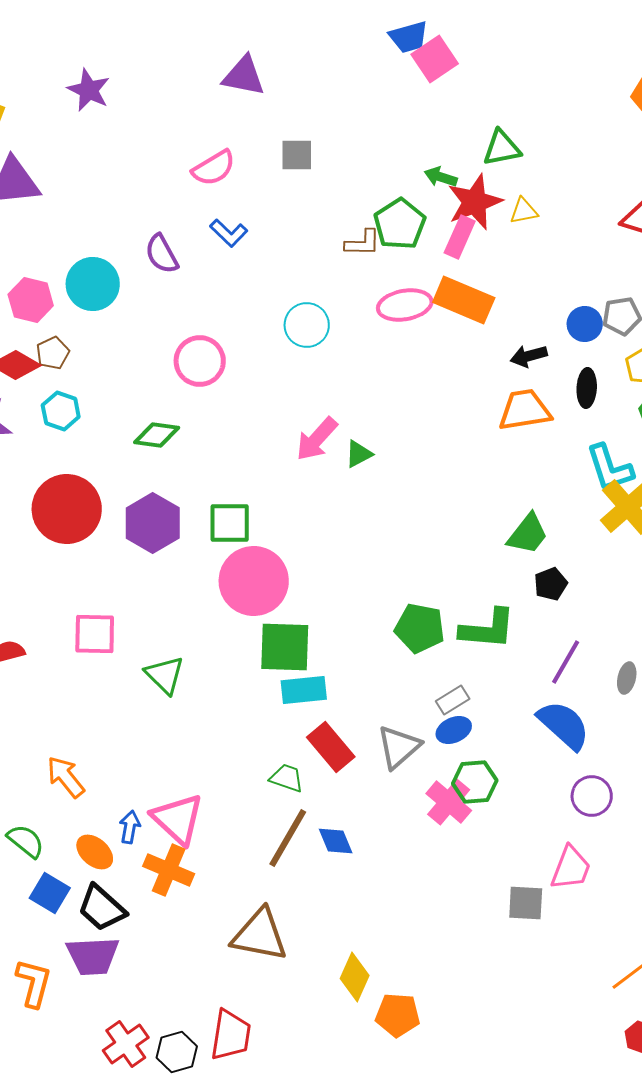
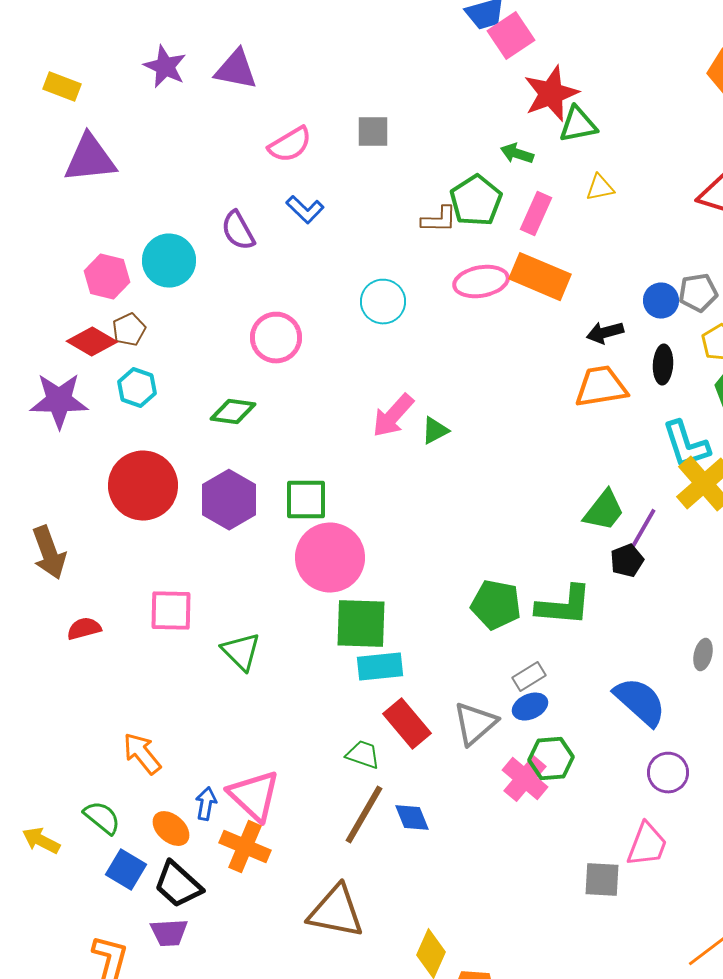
purple triangle: (244, 76) -> (236, 70), moved
red star: (475, 202) -> (551, 94), moved
purple line: (566, 662) -> (642, 531), moved
purple trapezoid: (93, 956) -> (169, 933), size x0.7

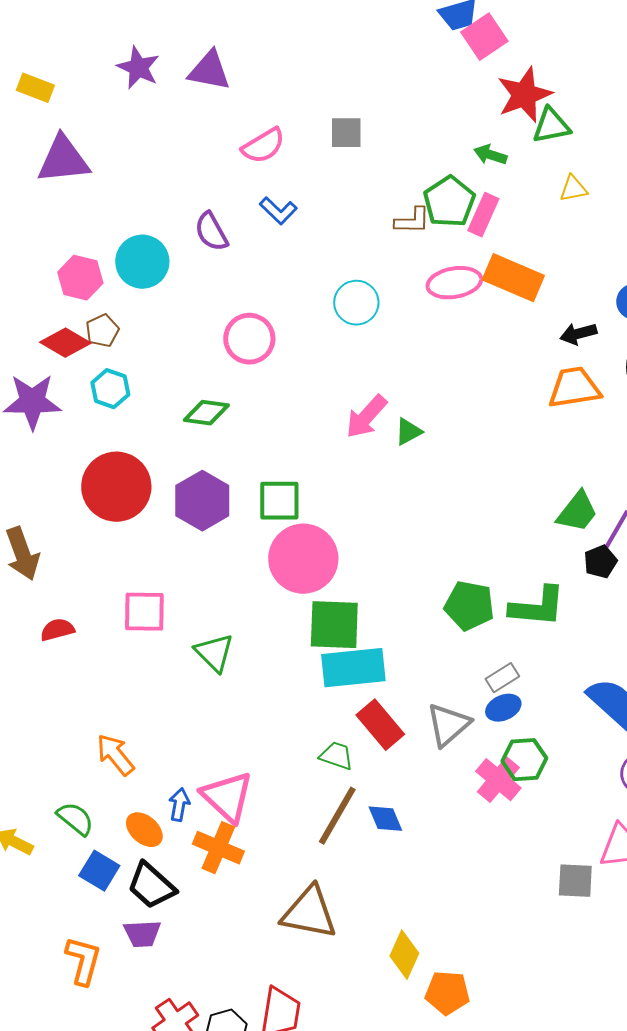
pink rectangle: (536, 214) -> (483, 215), moved
cyan rectangle: (380, 667) -> (353, 668), size x1.4

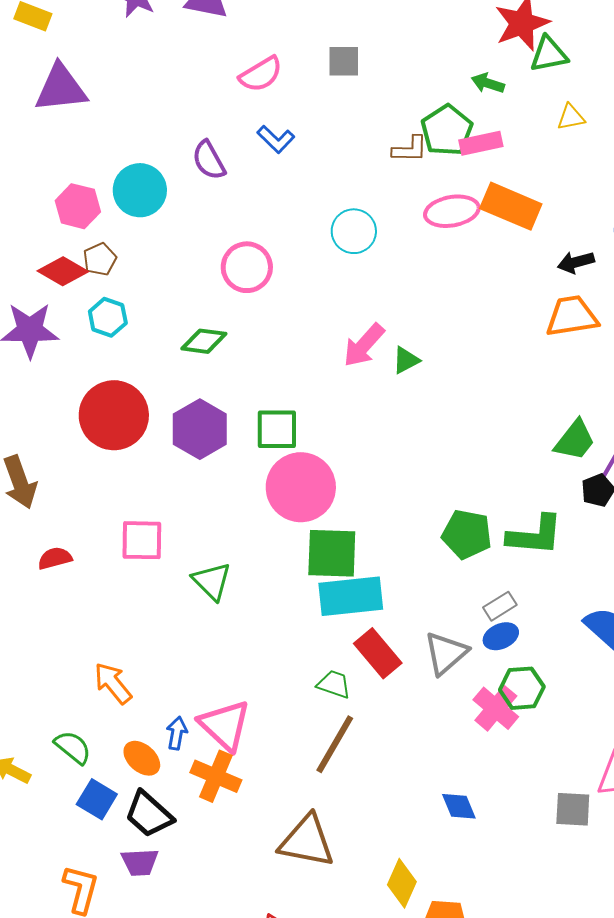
pink rectangle: (483, 215) -> (481, 143), turned 54
blue diamond: (385, 819) -> (459, 806), moved

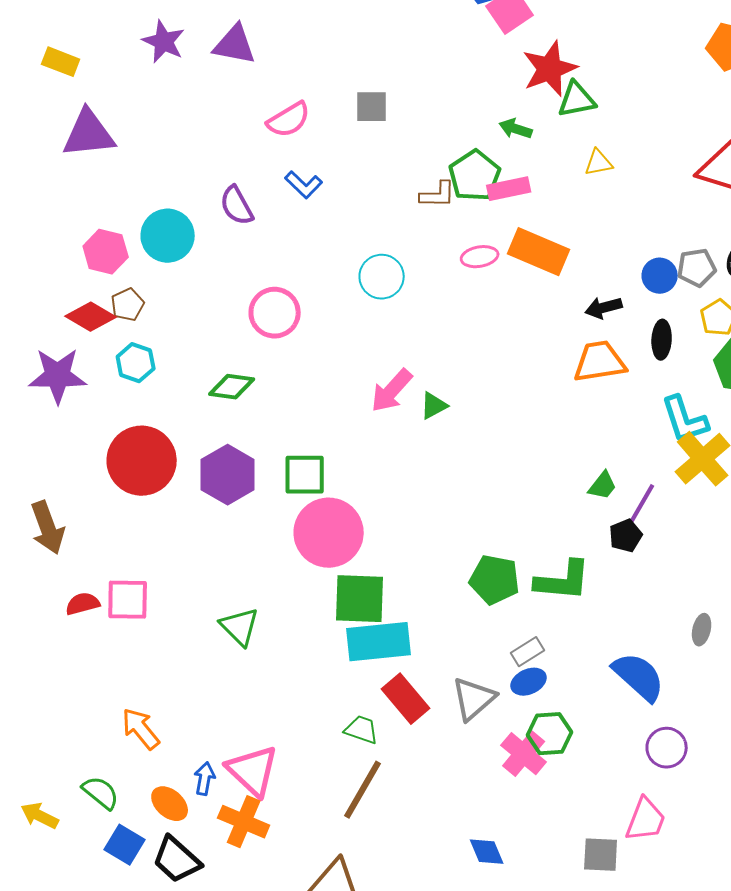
pink ellipse: (452, 211) -> (480, 257), size x0.7
green trapezoid: (575, 440) -> (603, 486), size x0.7
pink square: (142, 540) -> (128, 600), moved

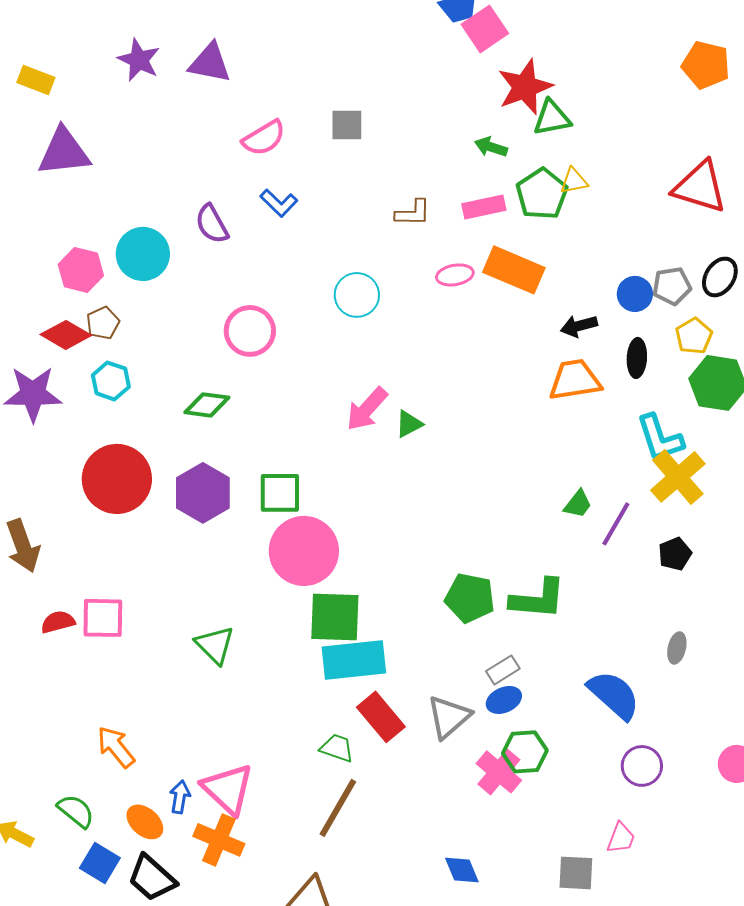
green pentagon: (475, 176) -> (542, 194), moved
black pentagon: (626, 536) -> (675, 554), moved
pink trapezoid: (646, 820) -> (621, 838), size x0.7

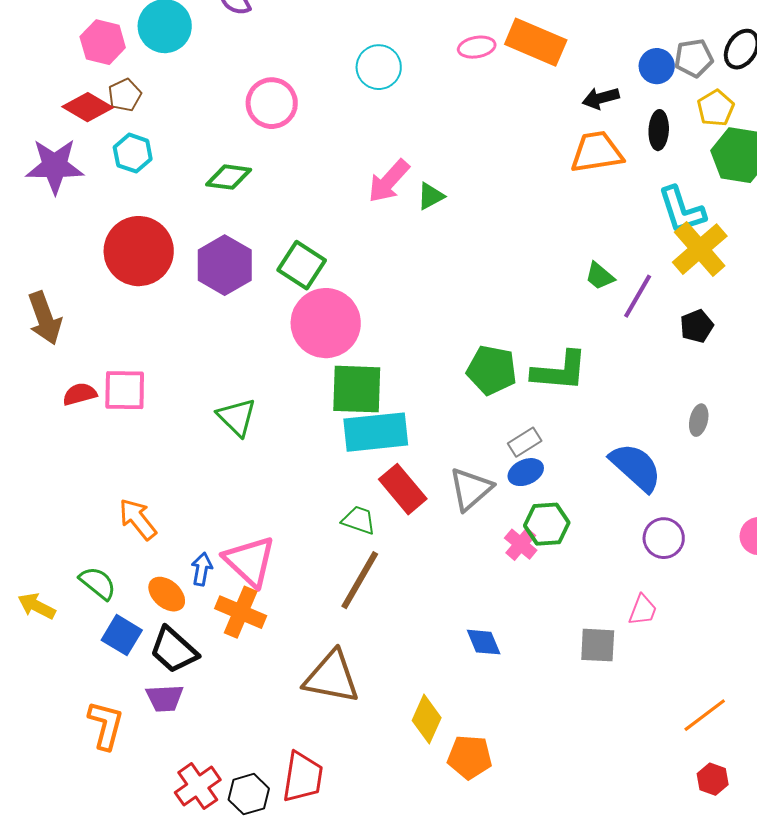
green square: (280, 493) -> (302, 265), turned 33
green trapezoid: (578, 504) -> (600, 276), turned 92
pink cross: (499, 772) -> (521, 544), size x0.7

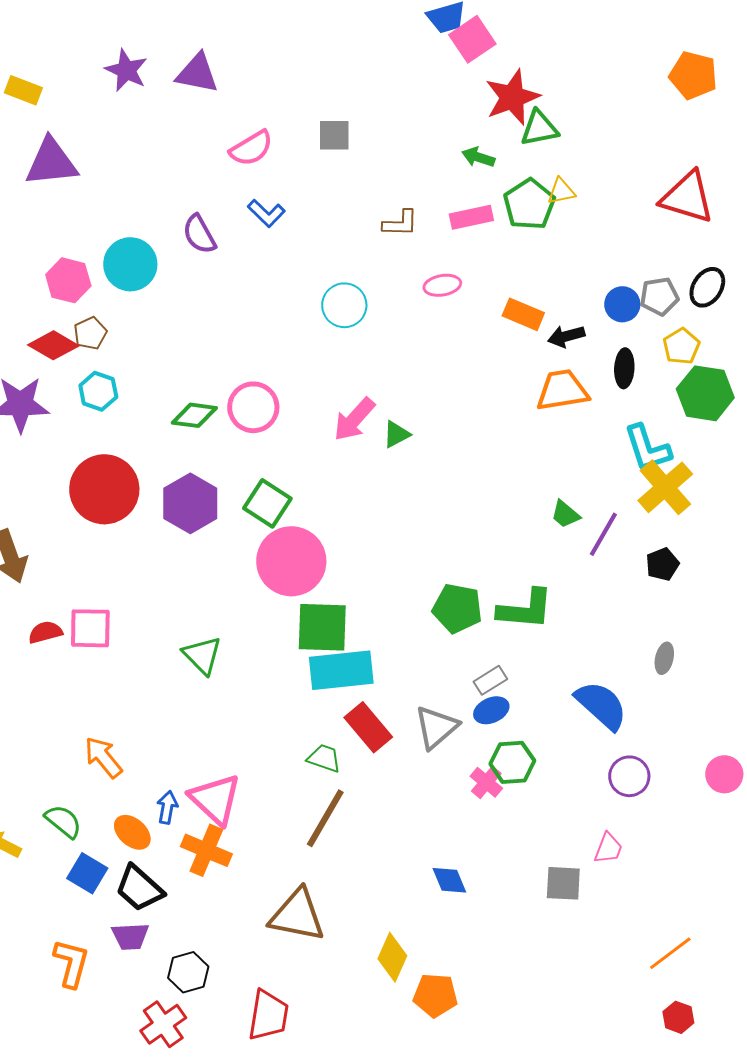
orange rectangle: (536, 42) -> (523, 314), moved, size x0.7
pink circle: (272, 103) -> (253, 407), moved
black hexagon: (249, 794) -> (188, 972), moved

